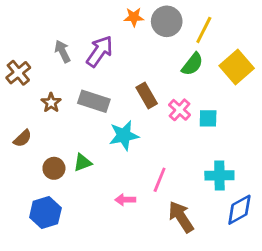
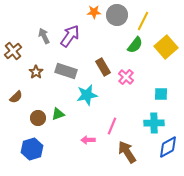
cyan square: (208, 118) -> (161, 94), moved

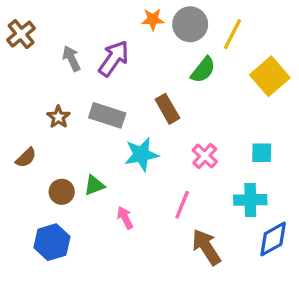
green semicircle: (135, 45) -> (203, 70), moved
brown cross: (13, 51) -> (21, 34), moved
pink cross: (126, 77) -> (205, 156), moved
pink arrow: (88, 140) -> (125, 218), moved, turned 64

